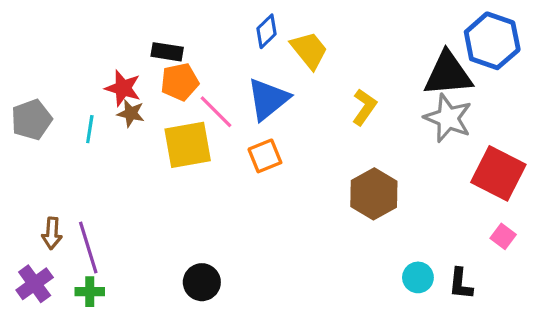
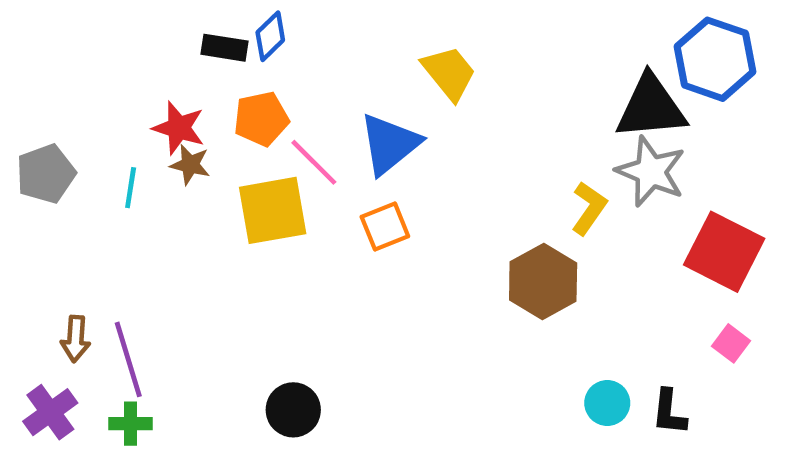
blue diamond: (267, 31) -> (270, 36), moved
black rectangle: (167, 52) -> (224, 48), moved
yellow L-shape: (364, 107) -> (589, 208), moved

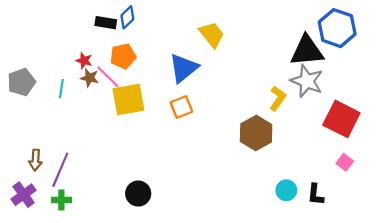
red star: (179, 128) -> (84, 61), size x0.7
pink line: (314, 162) -> (108, 77), moved
purple line: (128, 359) -> (60, 170), turned 40

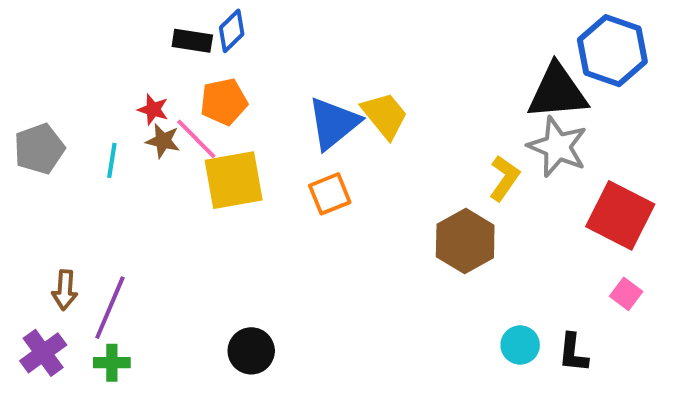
yellow trapezoid: (212, 35) -> (385, 115), moved

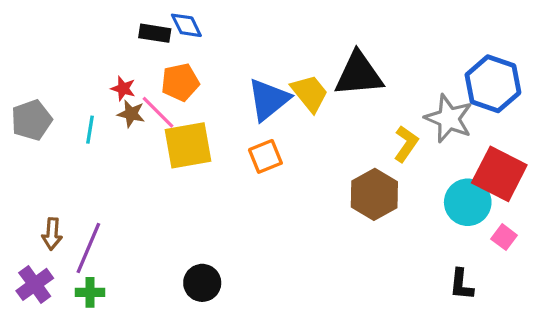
blue diamond: (232, 31) -> (186, 25), turned -72
blue hexagon: (612, 51) -> (493, 84), moved
black triangle: (557, 92) -> (359, 74), moved
cyan circle: (520, 345) -> (468, 202), moved, size x1.5

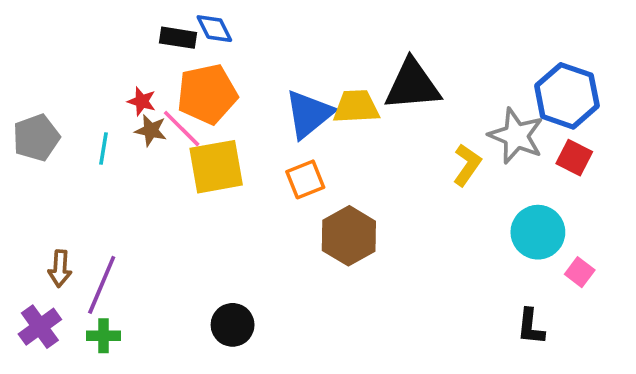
orange pentagon: (180, 82) -> (207, 94), size x1.4
yellow trapezoid: (310, 93) -> (356, 107), turned -54
red square: (499, 174) -> (574, 158), moved, size x0.6
brown hexagon: (374, 194) -> (349, 236), moved

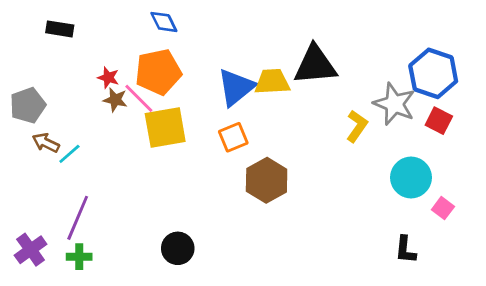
black rectangle: (178, 38) -> (60, 29), moved
cyan line: (104, 149) -> (69, 154), moved, turned 40
brown arrow: (60, 269) -> (46, 143), moved, turned 112

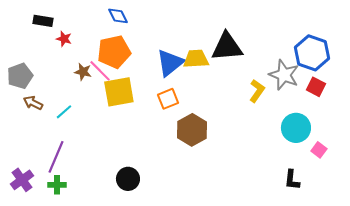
red star: (108, 78) -> (64, 39), moved
cyan line: (69, 154) -> (64, 112), moved

